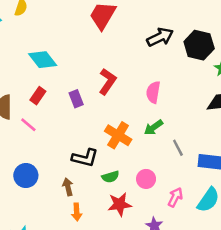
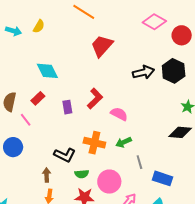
black hexagon: (199, 45) -> (174, 71), moved
pink semicircle: (153, 92) -> (119, 114), moved, turned 96
orange cross: (118, 135) -> (94, 143), turned -30
blue circle: (26, 176) -> (13, 147), moved
pink circle: (146, 179) -> (109, 182), size x1.5

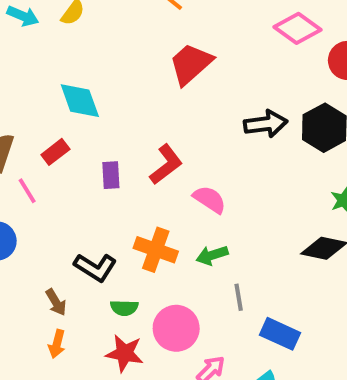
brown arrow: (47, 175) -> (56, 302), turned 144

